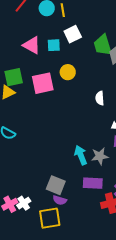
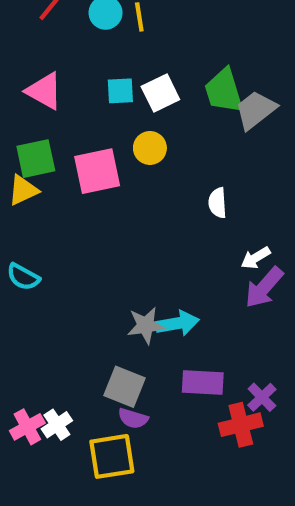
white square: (73, 34) -> (160, 93), moved
pink triangle: (32, 45) -> (44, 91), moved
cyan arrow: (81, 155) -> (177, 323), turned 102
gray star: (100, 156) -> (146, 325), moved

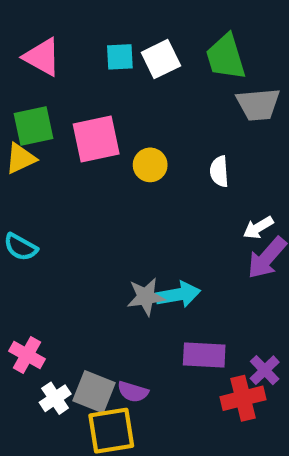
gray trapezoid: (256, 110) -> (258, 104), moved, turned -147
yellow circle: (150, 148) -> (150, 165), moved
gray square: (125, 387) -> (94, 392), moved
pink cross: (27, 427) -> (27, 355), moved, turned -32

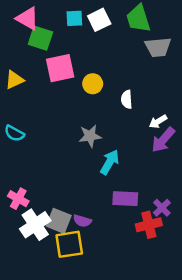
green square: (33, 126) -> (40, 38), moved, turned 30
white semicircle: (219, 171) -> (127, 99), moved
cyan arrow: (178, 295) -> (110, 162), turned -50
gray star: (146, 297) -> (90, 136), moved
white cross: (55, 398) -> (35, 225), size x1.6

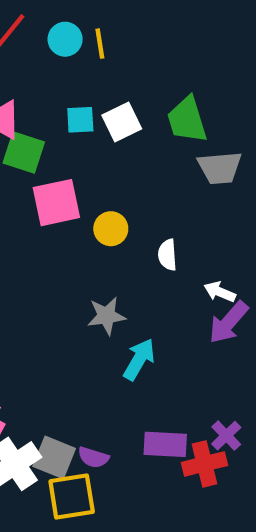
white arrow: (158, 122) -> (220, 292), turned 54
purple rectangle: (125, 199) -> (165, 444), moved

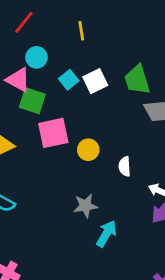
cyan circle: (65, 39) -> (36, 57), moved
cyan square: (80, 120) -> (69, 80), turned -36

